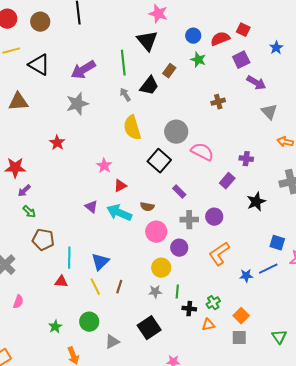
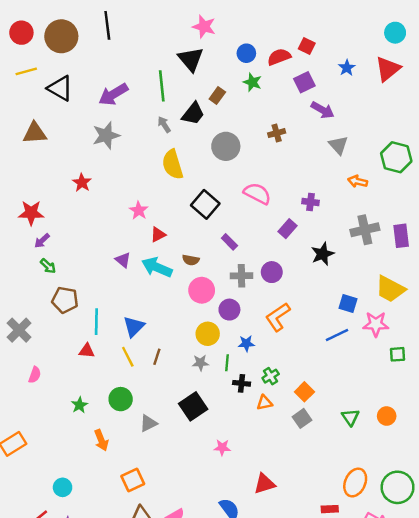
brown circle: (40, 22) -> (61, 36), size x1.4
gray circle: (176, 132) -> (226, 146), moved
blue star: (246, 276) -> (246, 343), moved
gray square: (239, 338) -> (302, 418), turned -35

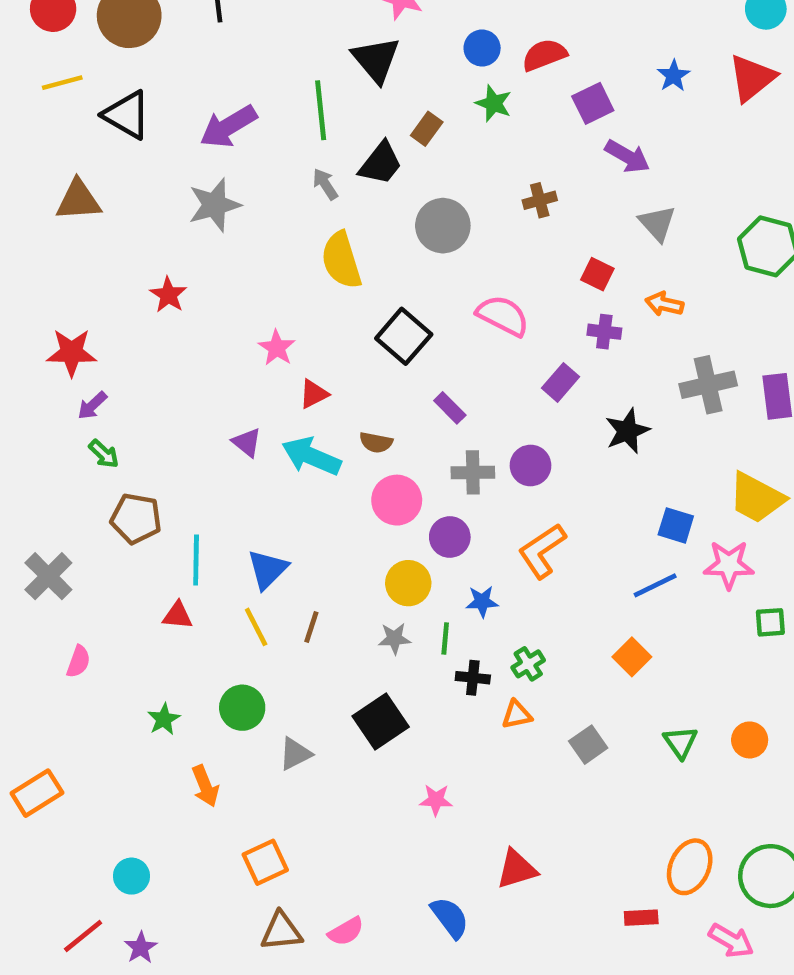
red square: (307, 46) -> (597, 274), moved
orange arrow: (358, 181) -> (664, 304), moved
orange square: (304, 392) -> (632, 657), moved

